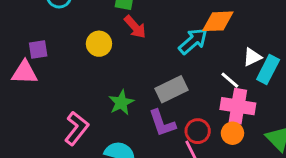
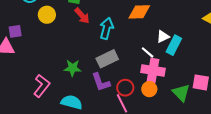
cyan arrow: (193, 41) -> (107, 28), moved, turned -35
yellow circle: (99, 44) -> (47, 15), moved
green star: (121, 103) -> (73, 68), turned 30

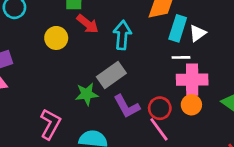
yellow circle: (47, 15) -> (56, 38), moved
cyan rectangle: (174, 45) -> (178, 28), moved
white line: (148, 52) -> (181, 57), turned -32
gray rectangle: (107, 59) -> (111, 75), moved

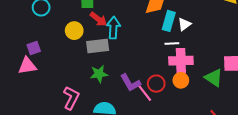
cyan arrow: (122, 35) -> (113, 28), moved
gray rectangle: (111, 75) -> (98, 46), moved, turned 30
pink line: (159, 129) -> (144, 92), moved

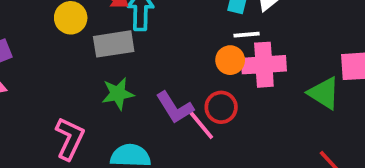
orange circle: (181, 80) -> (230, 60), moved

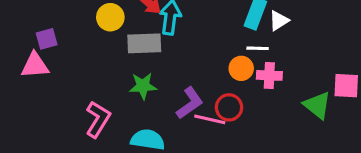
pink cross: (264, 65) -> (269, 75), size x0.7
purple L-shape: (175, 107) -> (190, 103), turned -100
pink line: (200, 124) -> (210, 119), turned -44

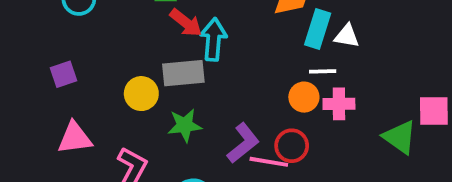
yellow circle: (110, 17) -> (141, 94), moved
white triangle: (279, 21) -> (347, 36), turned 45
pink triangle: (35, 65) -> (75, 138), moved

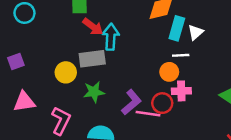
white triangle: (347, 36) -> (195, 32), turned -49
pink cross: (339, 104) -> (181, 91), moved

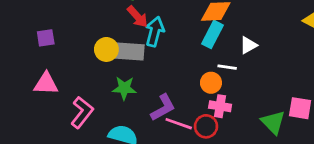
cyan rectangle: (177, 28) -> (212, 34), moved
yellow circle: (66, 72) -> (106, 49), moved
red circle: (162, 103) -> (206, 126), moved

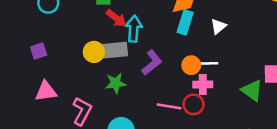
white line: (227, 67) -> (210, 63), moved
purple L-shape: (163, 108) -> (152, 63), moved

